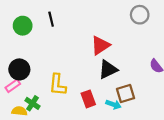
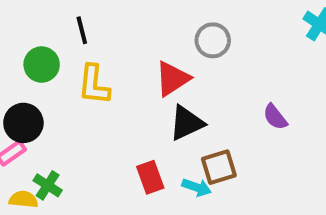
gray circle: (140, 15) -> (213, 40), moved
green circle: (23, 26) -> (42, 65), moved
yellow L-shape: (58, 85) -> (94, 85), moved

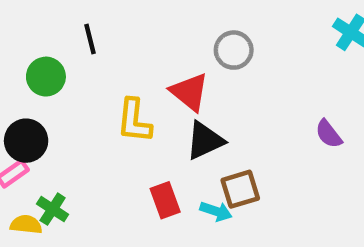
red triangle: (172, 79) -> (189, 92), turned -48
yellow L-shape: (94, 85) -> (134, 121), moved
purple semicircle: (275, 117) -> (329, 134), moved

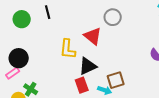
green circle: (46, 77) -> (22, 19), moved
black triangle: (205, 141) -> (88, 66), moved

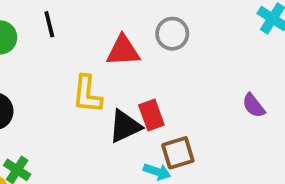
red triangle: (93, 36) -> (123, 51), moved, turned -42
red rectangle: (82, 85) -> (151, 115), moved

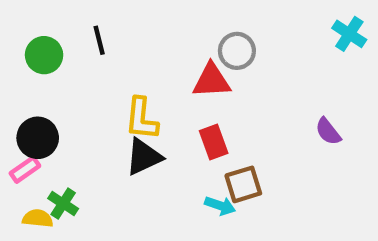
red triangle: (123, 51) -> (211, 81), moved
black triangle: (125, 126) -> (144, 157), moved

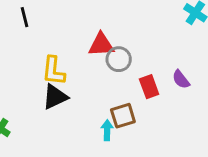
gray circle: (237, 51) -> (119, 59), moved
red rectangle: (214, 142) -> (149, 87), moved
cyan arrow: (220, 206) -> (107, 130), turned -108

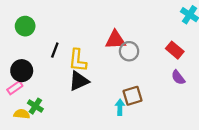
black line: (25, 17) -> (55, 50), moved, turned 35
purple semicircle: (181, 79) -> (178, 77), moved
red rectangle: (149, 87) -> (175, 50), moved, turned -30

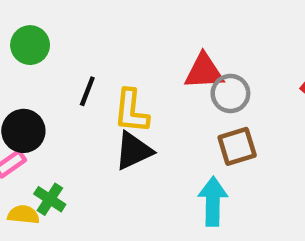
brown square: (132, 96) -> (237, 146), moved
cyan arrow: (120, 107) -> (213, 201), size x1.5

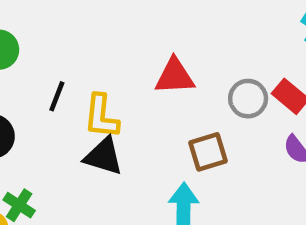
gray circle: (230, 93) -> (248, 99), moved
black triangle: (134, 151) -> (104, 156), turned 42

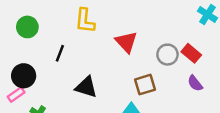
red triangle: (175, 76) -> (126, 42), turned 50
yellow L-shape: (101, 116) -> (85, 21), moved

